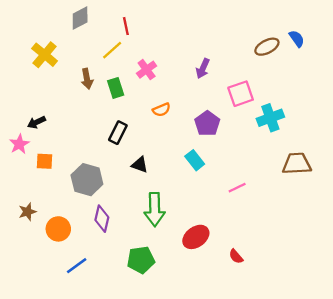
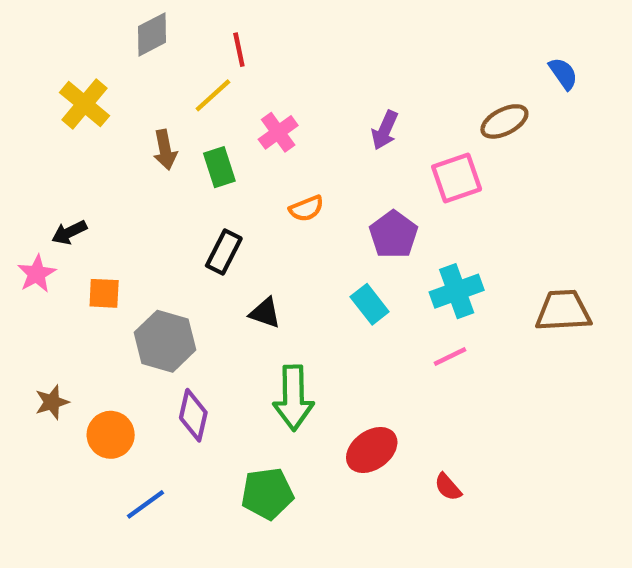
brown ellipse: (267, 47) -> (504, 121), moved
cyan cross: (270, 118) -> (457, 291), moved
orange square: (45, 161) -> (104, 293), moved

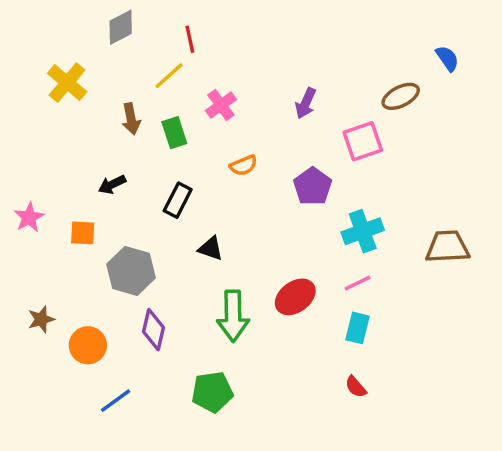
black arrow: (69, 232) -> (112, 185), moved
cyan rectangle: (370, 304) -> (357, 328), moved, turned 52
red ellipse: (372, 450) -> (295, 297), moved

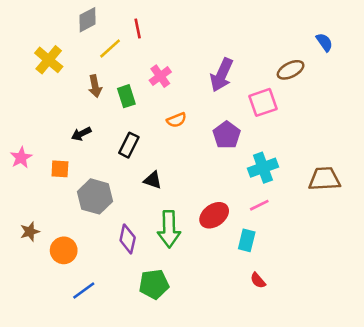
yellow line: (169, 76) -> (110, 49), moved
purple arrow: (306, 103) -> (222, 75), size x1.5
cyan rectangle: (357, 328) -> (247, 240), moved
purple diamond: (154, 330) -> (128, 239), moved

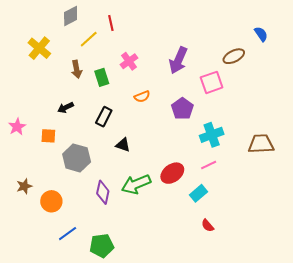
green arrow: (169, 229) -> (136, 184), turned 68
cyan rectangle: (247, 240) -> (199, 193), turned 36
green pentagon: (154, 284) -> (102, 246), moved

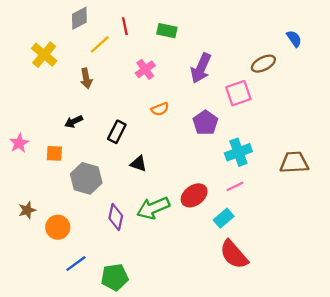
green rectangle: (102, 77) -> (167, 31), moved, turned -60
red semicircle: (208, 225) -> (234, 254), size x2.0

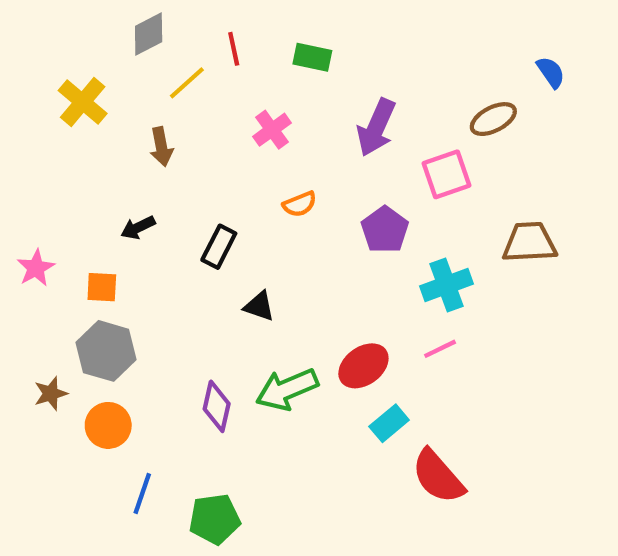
brown trapezoid: (294, 162) -> (529, 242), moved
gray hexagon: (86, 178) -> (106, 351), moved
cyan rectangle: (224, 218) -> (389, 423), moved
blue line: (76, 264) -> (142, 494), turned -35

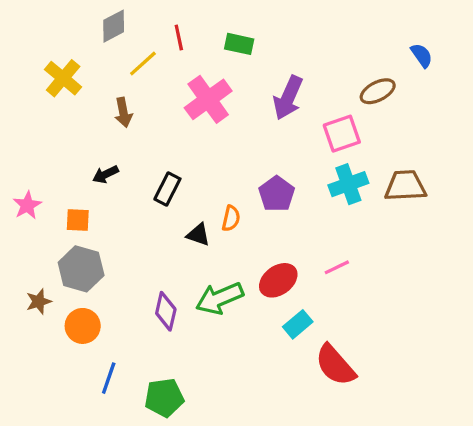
pink cross: (272, 130) -> (208, 99), size x1.6
orange semicircle: (300, 204) -> (231, 218), moved, turned -55
purple pentagon: (385, 230) -> (277, 194), moved
cyan cross: (446, 285) -> (348, 184), moved

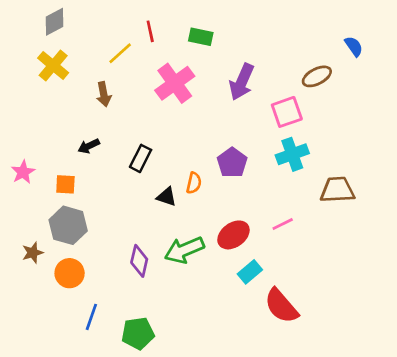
gray diamond: (114, 26) -> (54, 22), moved
brown trapezoid: (405, 186) -> (337, 190), moved

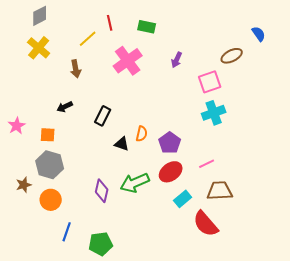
purple arrow: (242, 82) -> (177, 60), size x0.6
purple pentagon: (232, 162) -> (170, 143), moved
brown trapezoid: (337, 190) -> (220, 191), moved

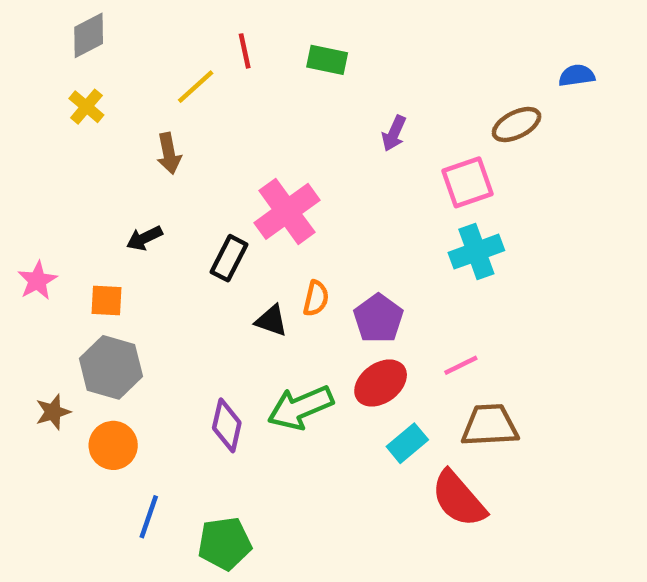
blue semicircle: (259, 34) -> (577, 75), turned -63
yellow cross: (39, 48) -> (86, 107), size x0.7
pink cross: (128, 61) -> (287, 211), moved

